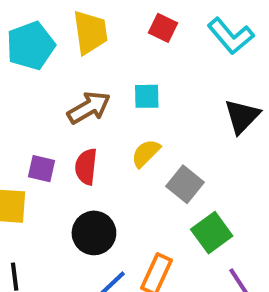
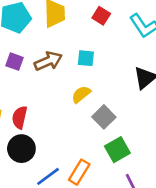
red semicircle: (86, 167) -> (20, 117), moved
purple square: (42, 169) -> (14, 62), moved
black circle: (94, 233) -> (21, 149), moved

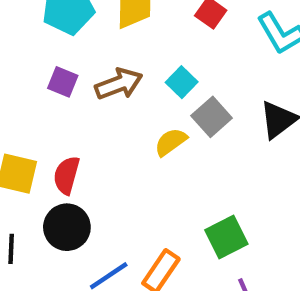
cyan square: (86, 58) -> (182, 82), turned 36
gray square: (104, 117) -> (212, 117), moved

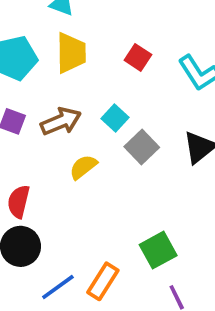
yellow semicircle: (171, 142) -> (83, 167), moved

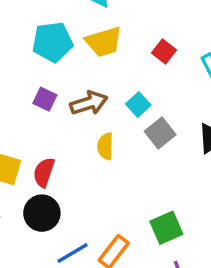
yellow trapezoid: (71, 53) -> (104, 42), turned 69
yellow semicircle: (83, 167) -> (105, 146), turned -56

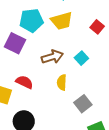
purple square: (45, 99) -> (15, 43), moved, size x1.5
gray square: (160, 133) -> (83, 104), moved
red semicircle: (44, 172) -> (24, 82), moved, turned 96

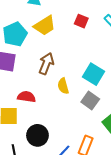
brown arrow: (52, 57) -> (46, 64), turned -35
cyan square: (81, 58) -> (93, 74), moved, size x1.5

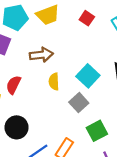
brown arrow: (46, 64) -> (41, 55), turned 50
red semicircle: (26, 97) -> (13, 85), turned -84

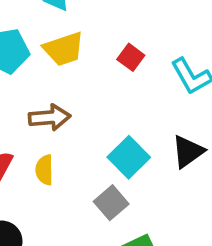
yellow semicircle: (54, 82) -> (44, 170), moved

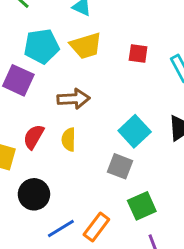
red square: (131, 57) -> (138, 53), turned -30
gray square: (111, 203) -> (120, 166), turned -30

